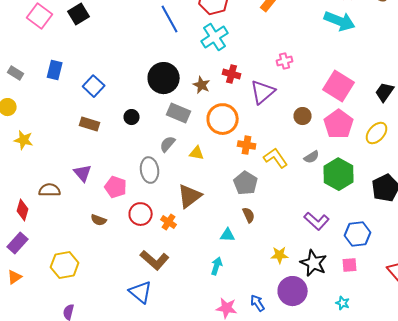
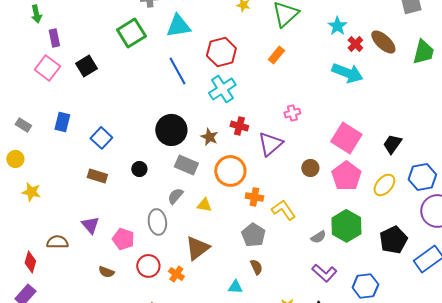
gray semicircle: (312, 157) -> (318, 237), moved

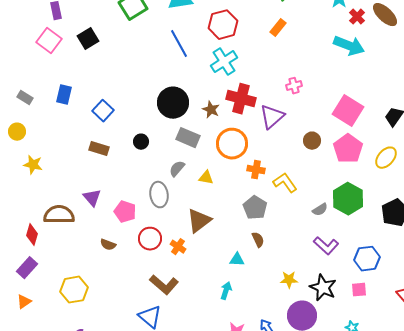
red cross: (239, 126) -> (241, 99), size x1.6
brown semicircle: (57, 242) -> (59, 215), size x1.4

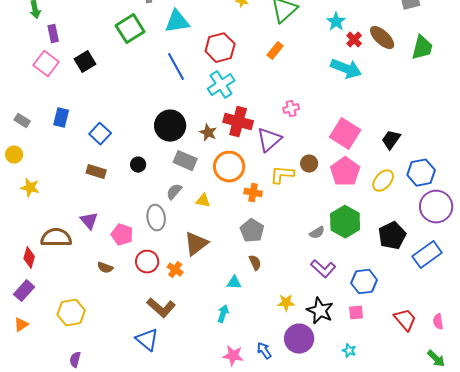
yellow L-shape: (285, 183) -> (282, 175), moved, turned -50

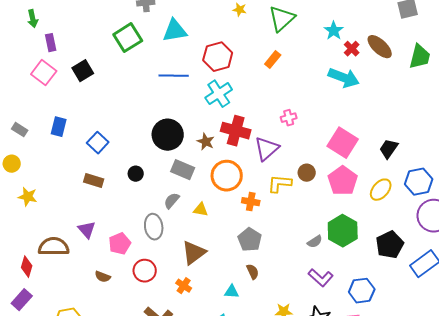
blue line: (176, 67) -> (174, 76), turned -60
pink pentagon: (122, 235) -> (120, 244), turned 30
orange cross: (175, 270) -> (184, 286), moved

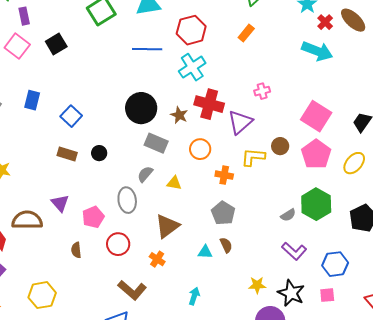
black circle: (136, 174) -> (99, 153), moved
orange circle: (227, 176) -> (200, 149), size x0.7
brown semicircle: (103, 277) -> (76, 250), turned 63
cyan triangle: (232, 292) -> (205, 252), moved

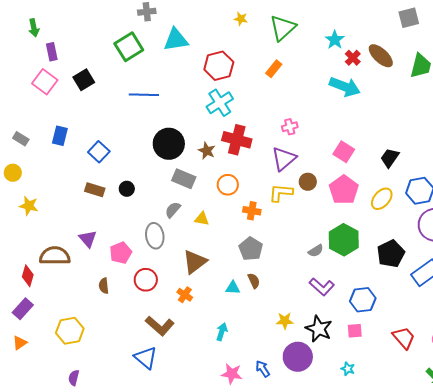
blue line: (147, 49) -> (144, 95), moved
pink square: (316, 116) -> (344, 152), size x0.7
purple triangle: (240, 122) -> (284, 159), moved

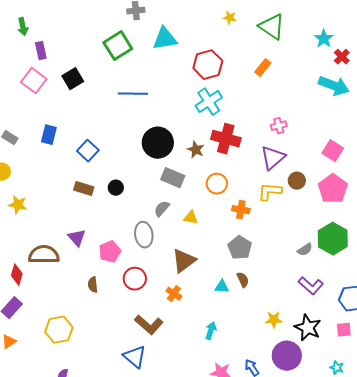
green triangle: (283, 28) -> (272, 27), turned -44

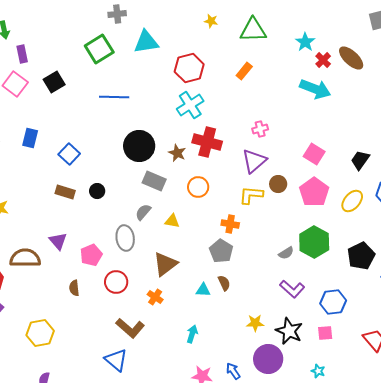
green triangle: (272, 27) -> (253, 30), turned -36
orange cross: (241, 210) -> (230, 224), moved

